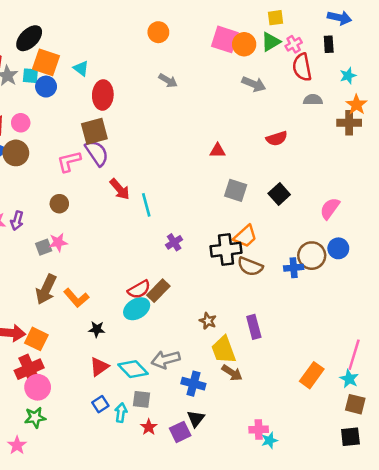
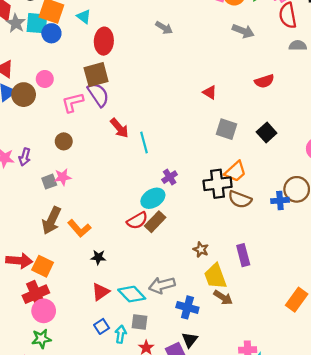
cyan square: (30, 76) -> (37, 23), size x1.5
pink circle: (21, 123) -> (45, 79), moved
red triangle: (218, 151) -> (210, 92), turned 32
cyan ellipse: (137, 309) -> (153, 198), moved

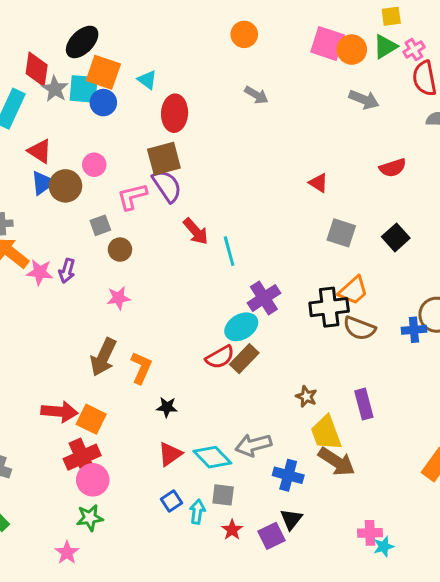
purple cross: (170, 177) -> (264, 298), size x1.5
gray square: (49, 182) -> (100, 225), moved
orange L-shape: (79, 228) -> (141, 368), turned -115
brown arrow: (223, 297) -> (337, 462), size x1.4

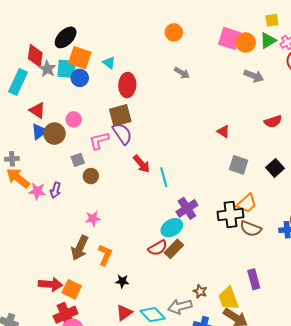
pink star: (118, 298) -> (93, 219), moved
brown star: (306, 396) -> (200, 291), moved

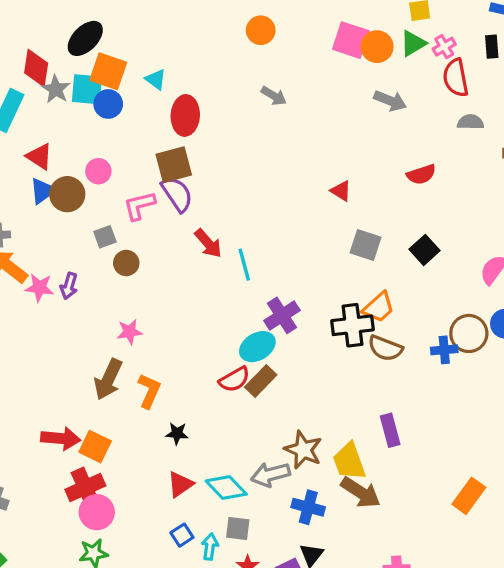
brown star: (200, 291) -> (303, 450), size x1.6

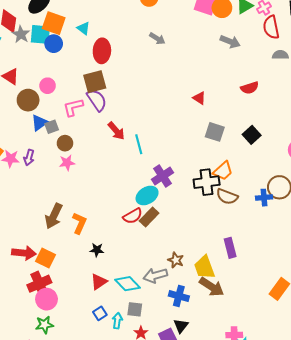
blue triangle: (43, 191) -> (39, 123), moved
pink star: (130, 332) -> (67, 163), moved
brown star: (303, 450) -> (176, 260), size x0.7

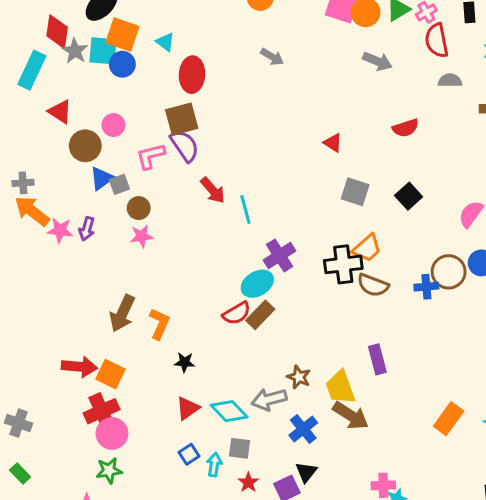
blue cross: (179, 296) -> (303, 429), turned 36

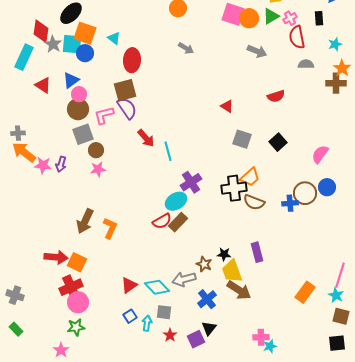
brown circle: (85, 146) -> (78, 109), moved
blue triangle: (102, 178) -> (71, 80), moved
gray square: (119, 184) -> (83, 134), size x1.5
black star: (185, 362) -> (224, 254), moved

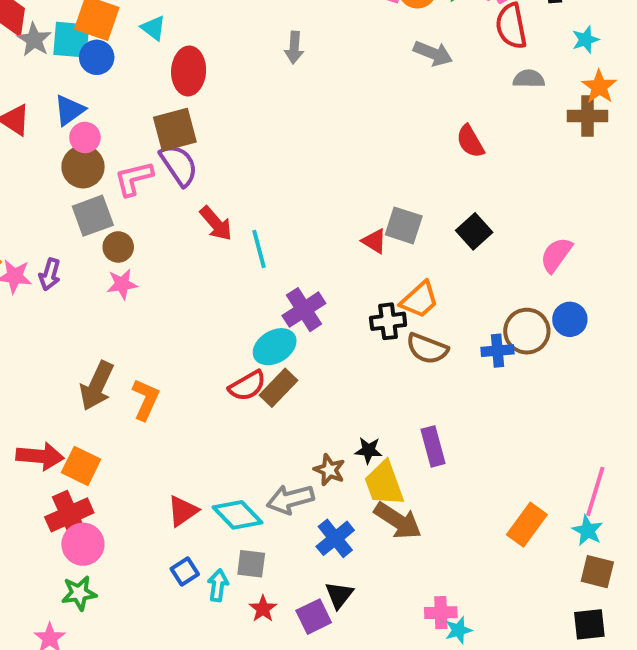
gray arrow: (186, 48) -> (294, 48), turned 63
red semicircle: (276, 96) -> (470, 141), turned 78
red triangle: (227, 106) -> (374, 241), moved
black cross: (234, 188) -> (388, 321), size x0.7

